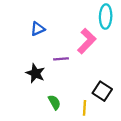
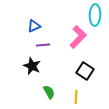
purple line: (61, 59) -> (43, 45), moved
black square: (102, 91) -> (85, 71), moved

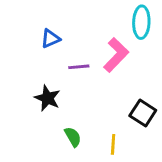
purple line: (43, 45) -> (79, 67), moved
black square: (85, 71) -> (143, 113), moved

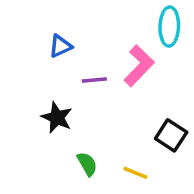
yellow line: (113, 144) -> (135, 173), turned -72

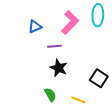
pink L-shape: (139, 66) -> (70, 22), moved
black star: (57, 118) -> (59, 68), moved

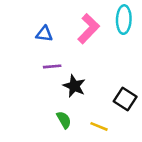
blue triangle: (35, 27) -> (44, 34), turned 32
purple line: (54, 46) -> (52, 66), moved

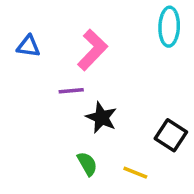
pink L-shape: (89, 29) -> (93, 50), moved
blue triangle: (44, 34) -> (28, 46), moved

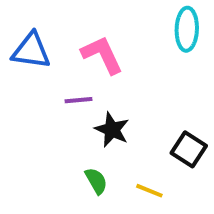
blue triangle: (28, 46) -> (31, 51), size x1.5
pink L-shape: (93, 50) -> (102, 55), turned -69

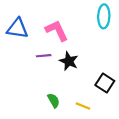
black star: (112, 130) -> (69, 61), moved

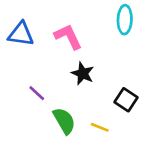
purple line: (44, 56) -> (37, 93), moved, turned 48
green semicircle: (53, 100) -> (64, 121), size x1.5

